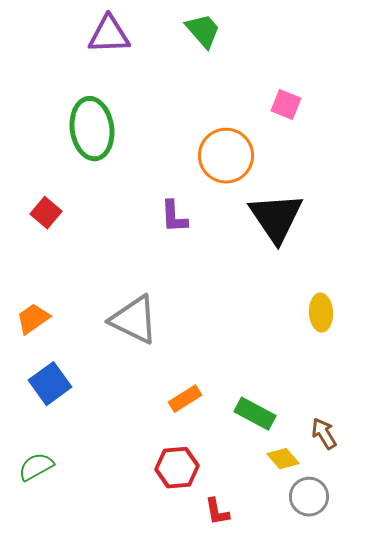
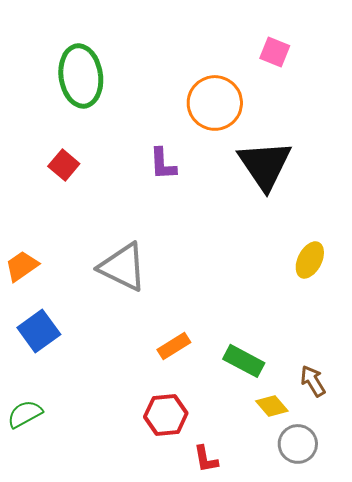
red square: (46, 213) -> (64, 165), moved
yellow ellipse: (321, 313) -> (310, 260), turned 30

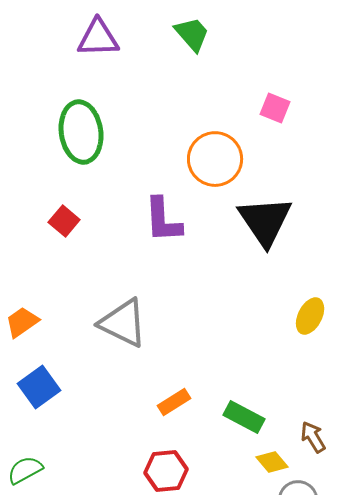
purple L-shape: (163, 164) -> (163, 220), size x1.4

